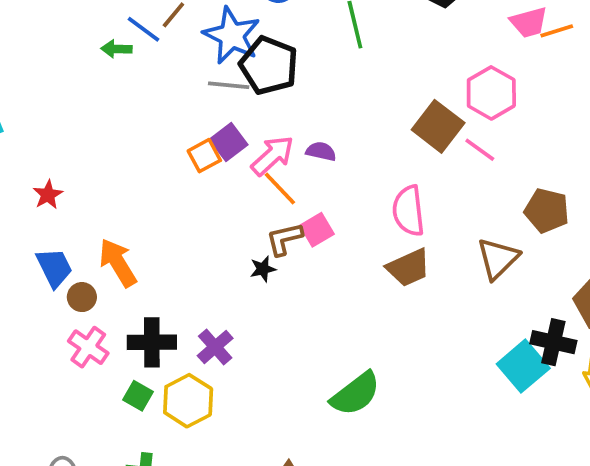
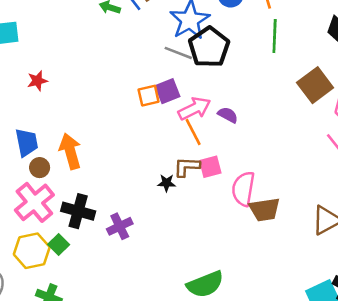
brown square: (438, 126) -> (315, 85), moved
red star: (48, 195) -> (37, 81), moved
pink semicircle: (408, 211) -> (243, 189), moved
pink cross: (88, 347) -> (34, 202), size x1.4
yellow hexagon: (188, 401) -> (32, 251), moved

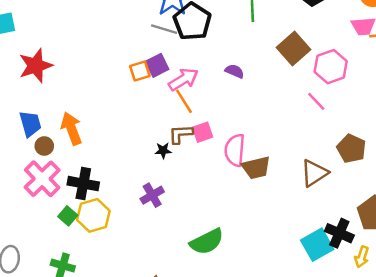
red star: (37, 81) -> (36, 66), size x1.8
purple semicircle: (228, 115) -> (235, 71), moved
purple cross: (120, 226) -> (152, 195), moved
yellow hexagon: (32, 251) -> (93, 215), moved

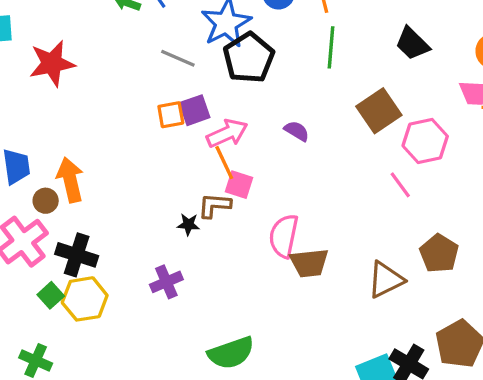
gray line: (164, 29) -> (178, 58), moved
red star: (36, 66) -> (52, 63), moved
pink square: (203, 132) -> (239, 185), moved, turned 30
brown circle: (44, 146) -> (46, 201), moved

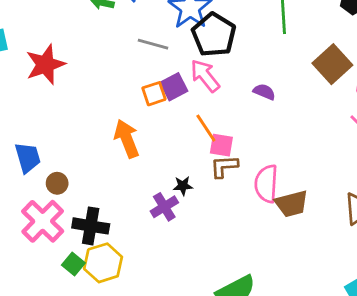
pink arrow: (227, 133) -> (205, 76), moved, turned -96
orange arrow: (70, 180) -> (127, 139), moved
brown L-shape: (214, 205) -> (224, 166), moved
purple cross: (166, 282) -> (164, 207), moved

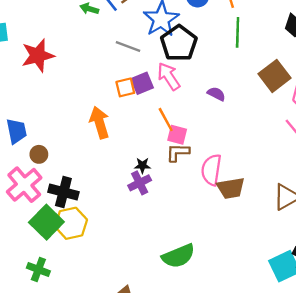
purple cross: (164, 207) -> (140, 183), moved
green square: (73, 264) -> (46, 222), size x1.8

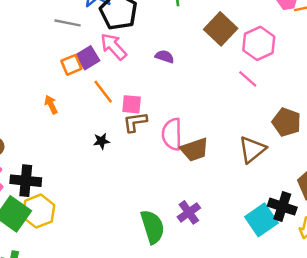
orange line: (166, 120) -> (103, 92), moved
orange arrow: (100, 123) -> (51, 105), size x0.6
purple cross: (140, 183) -> (189, 212), moved
green semicircle: (178, 256) -> (152, 227), turned -76

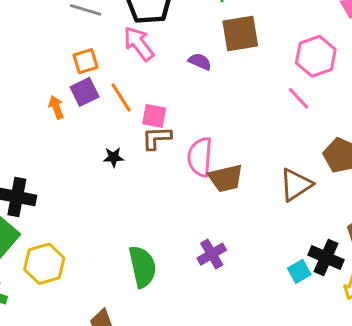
brown square: (221, 29) -> (240, 33), moved, turned 32
purple square: (88, 58) -> (85, 92), moved
yellow hexagon: (39, 211) -> (44, 264), moved
cyan square: (261, 220) -> (299, 271), size x0.6
green semicircle: (152, 227) -> (142, 267), moved

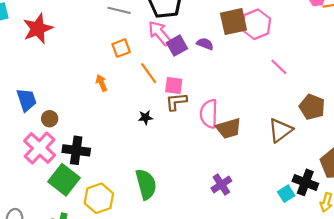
pink hexagon: (316, 56) -> (256, 24), moved
purple square: (85, 92) -> (177, 46), moved
green semicircle: (142, 267) -> (146, 184), moved

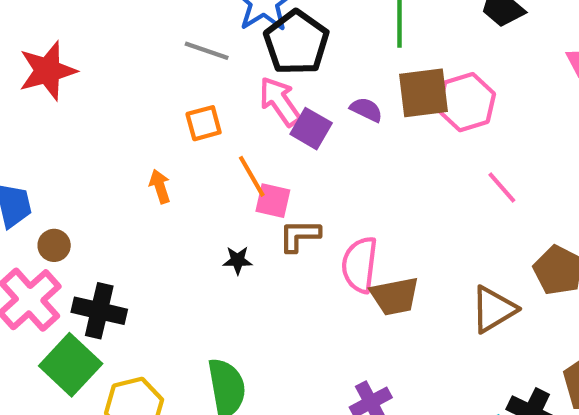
purple semicircle: (205, 44) -> (366, 110), moved
purple square: (177, 46) -> (311, 129), turned -36
pink square: (174, 86) -> (273, 201), moved

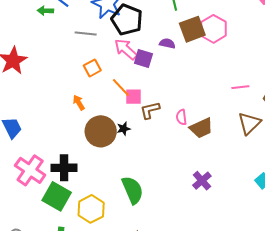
pink line: (502, 188) -> (240, 87), moved, turned -42
brown circle: (54, 245) -> (101, 131), moved, size x2.0
pink semicircle: (360, 265) -> (181, 117), size x0.6

